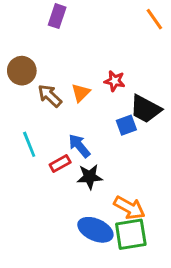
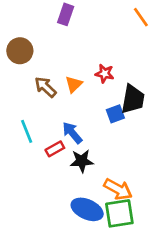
purple rectangle: (57, 16) -> (66, 14), moved
brown circle: (22, 71) -> (20, 51), moved
black trapezoid: (146, 109) -> (133, 99), turned -108

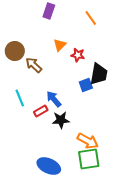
orange line: (141, 17) -> (91, 18), moved
brown circle: (20, 51) -> (15, 51), moved
orange triangle: (74, 84) -> (60, 45), moved
blue ellipse: (87, 209) -> (49, 166), moved

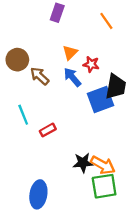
blue square: (86, 85) -> (101, 99), size x1.6
blue arrow: (54, 99) -> (72, 77), moved
black star: (61, 120) -> (83, 163), moved
blue ellipse: (49, 166) -> (38, 194), moved, turned 75

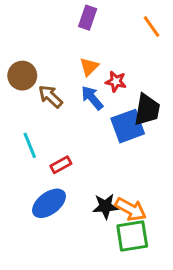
purple rectangle: (57, 13) -> (88, 18), moved
orange line: (106, 21) -> (151, 27), moved
blue ellipse: (38, 194) -> (49, 203), moved, turned 44

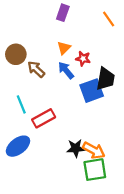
red rectangle: (61, 165) -> (44, 118), size x1.5
blue ellipse: (49, 203) -> (18, 146), moved

